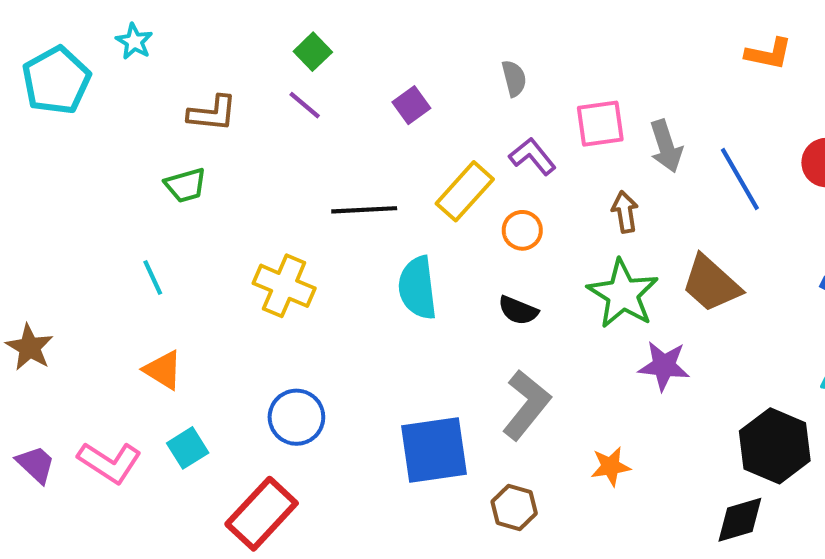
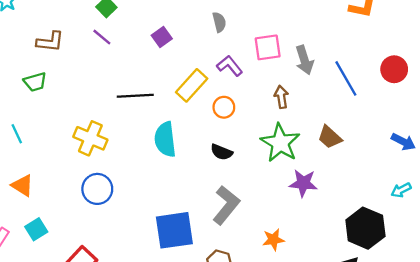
brown trapezoid: (711, 284) -> (330, 137), size x0.7
blue circle: (296, 417) -> (97, 189), moved

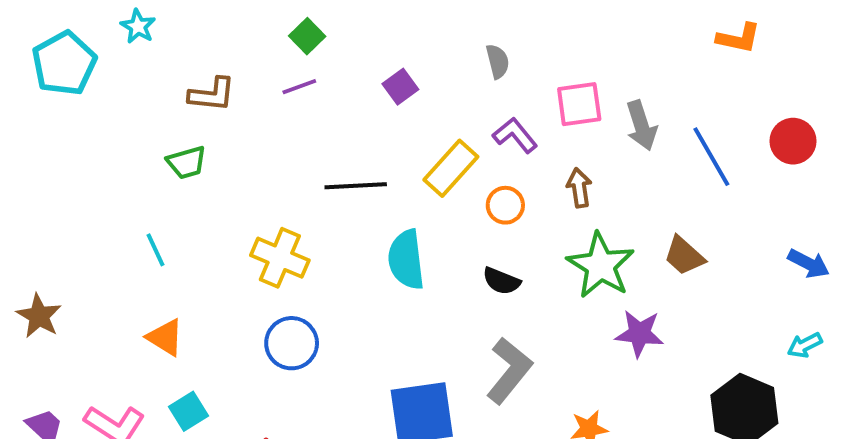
purple line: (102, 37) -> (299, 87), turned -60
brown arrow: (281, 97) -> (579, 188), moved

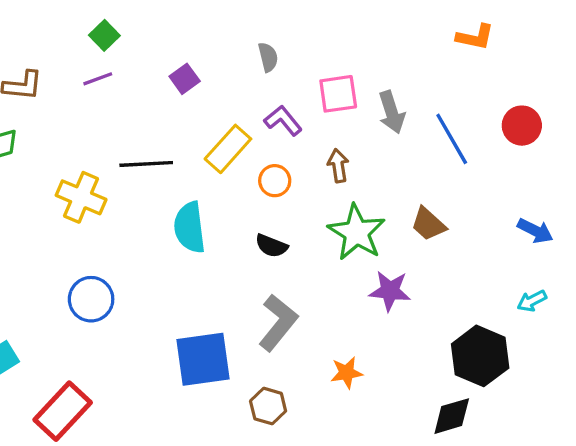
yellow cross: (280, 258) -> (81, 197), moved

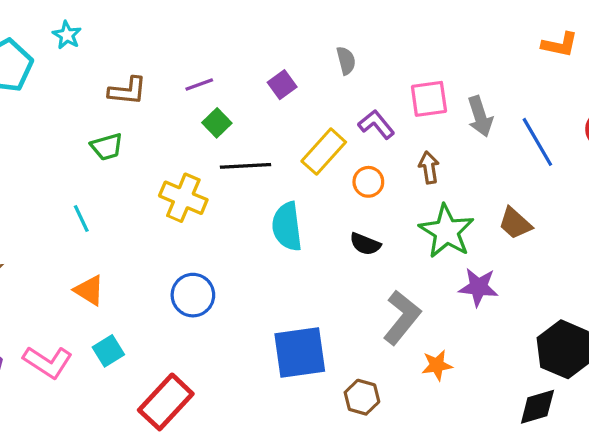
green square: (104, 35) -> (217, 123), moved
gray semicircle: (268, 57) -> (346, 61), moved
gray L-shape: (278, 323) -> (402, 317), moved

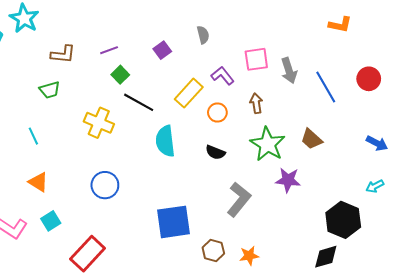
cyan star: (67, 35) -> (24, 18), size x1.6
black line: (246, 166) -> (139, 102), turned 32
orange star: (437, 365) -> (249, 256), moved

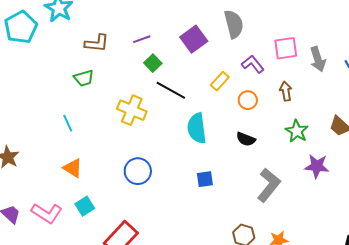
gray semicircle: (203, 35) -> (234, 24), size x1.6
purple square: (162, 50) -> (194, 39), size x1.5
yellow rectangle: (189, 93) -> (220, 81), size x0.7
green star: (268, 144) -> (297, 131), size x0.7
blue square: (173, 222) -> (205, 179), moved, size x0.5

